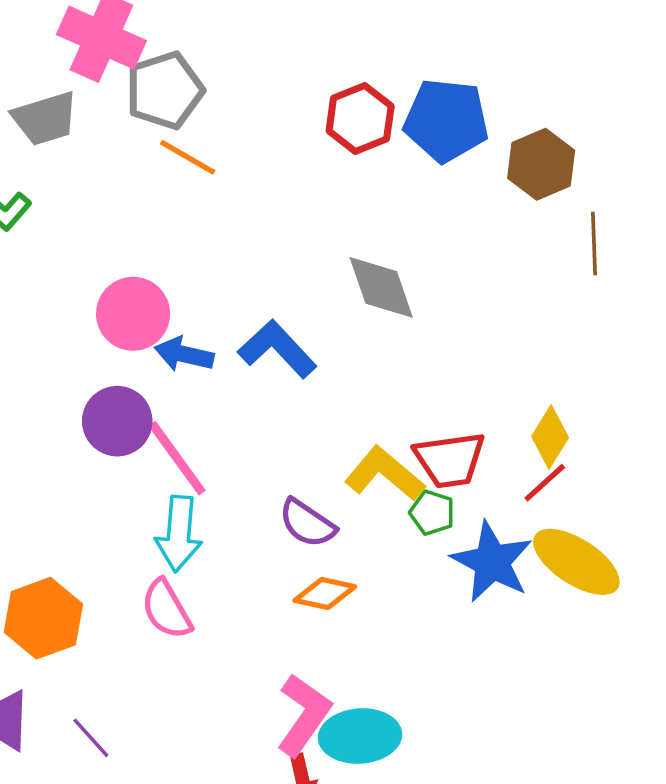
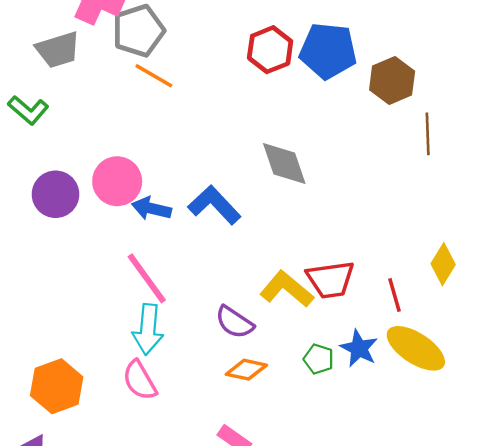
purple circle: (117, 421) -> (56, 194), moved
yellow diamond: (550, 437) -> (443, 264), moved
red line: (545, 483) -> (394, 295), turned -64
green pentagon: (432, 513) -> (319, 359), moved
blue star: (492, 562) -> (359, 348), size x0.7

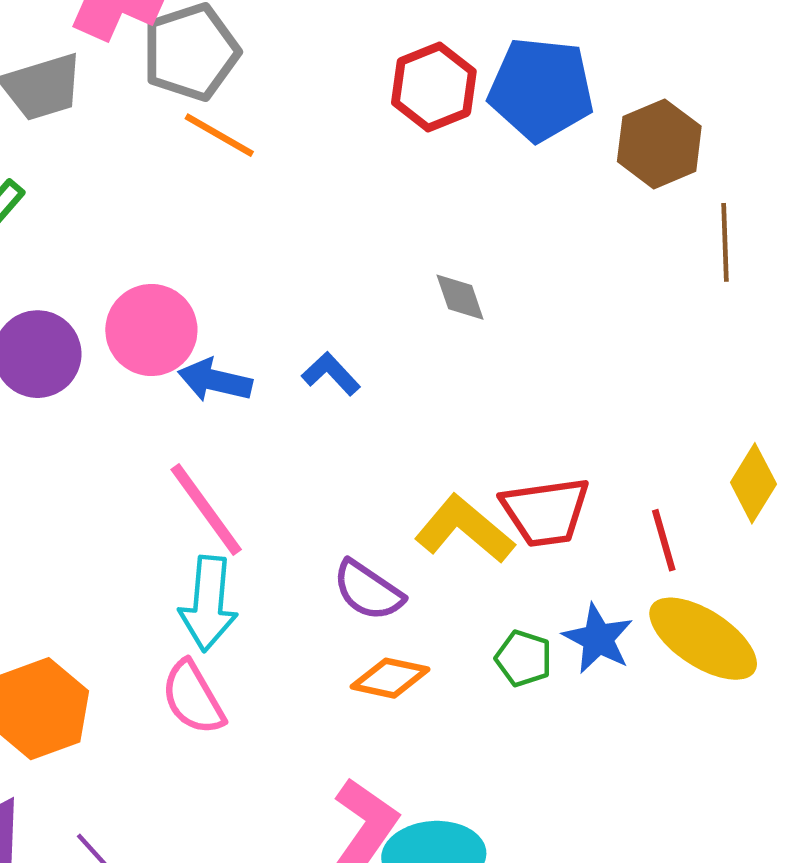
gray diamond: (284, 163) -> (460, 297), size x0.6
blue L-shape: (214, 205) -> (331, 374), size x0.6

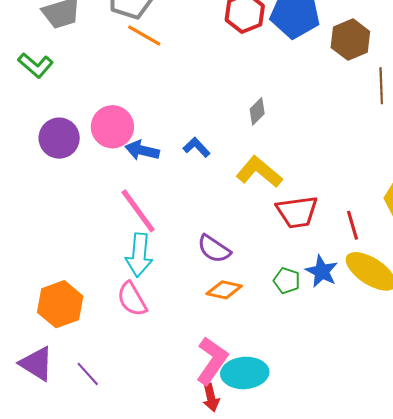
gray diamond: (460, 297) -> (257, 111), turned 64
yellow L-shape: (464, 529) -> (259, 172), moved

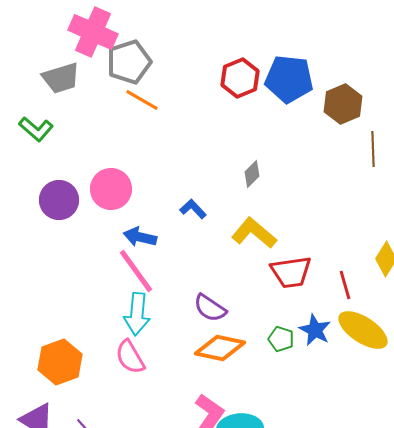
blue arrow: (142, 150) -> (140, 237), moved
orange diamond: (224, 290) -> (220, 348), size x1.4

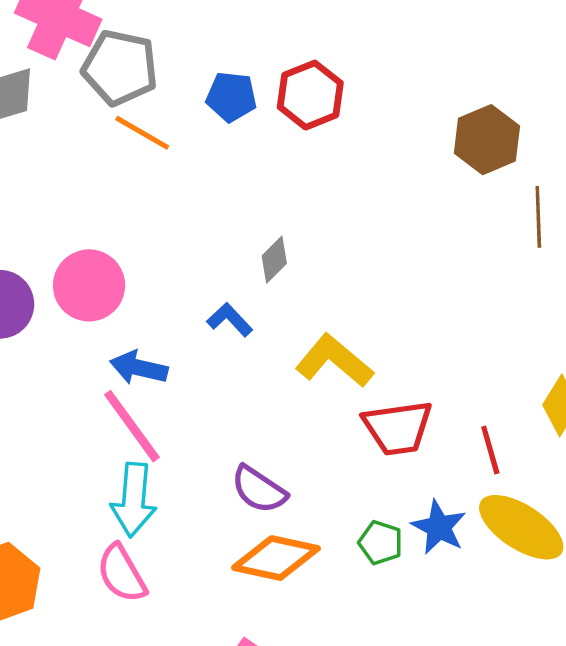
gray pentagon: (129, 62) -> (120, 68), turned 30
blue pentagon: (289, 79) -> (231, 97), moved, size x0.6
gray diamond: (252, 174) -> (274, 260), moved

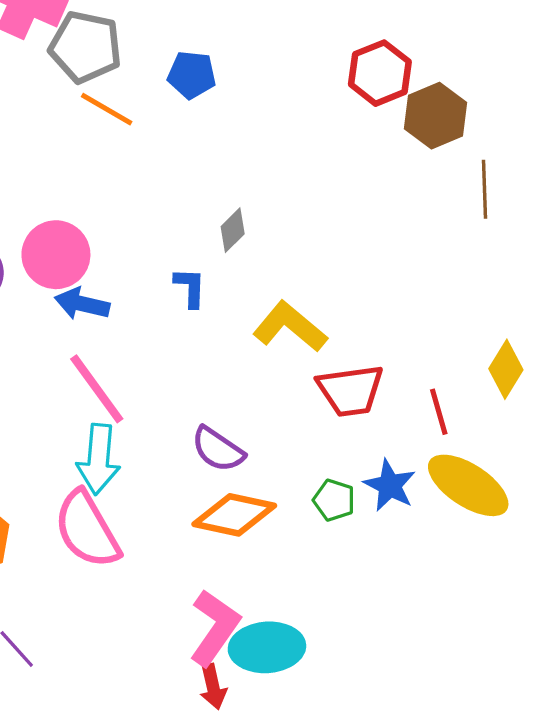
red hexagon: (310, 95) -> (380, 73), moved
blue L-shape: (230, 320) -> (190, 287), turned 45
blue arrow: (139, 368) -> (82, 304), moved
pink semicircle: (122, 573) -> (87, 530), size x1.4

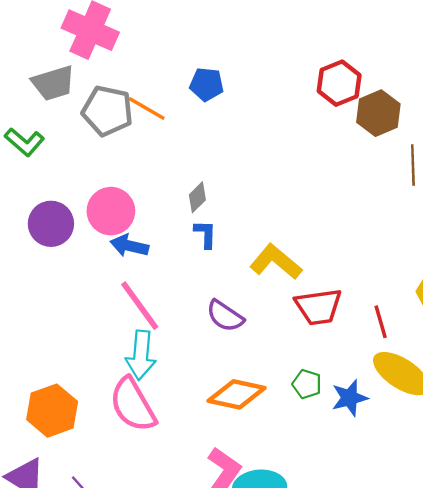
gray pentagon: (85, 47) -> (107, 111), moved
gray diamond: (233, 230) -> (197, 197), moved
purple semicircle: (218, 449) -> (225, 316), moved
blue star: (390, 485) -> (350, 398), moved, turned 30

